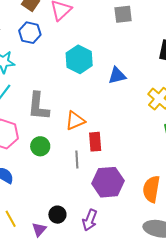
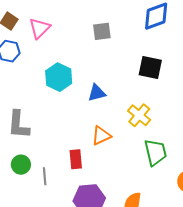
orange triangle: (75, 121) -> (101, 136), moved
gray line: (77, 160) -> (45, 176), moved

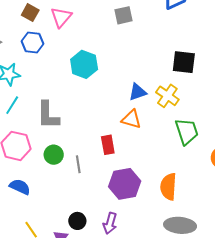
black square: (150, 68) -> (184, 62), moved
blue triangle: (97, 93) -> (138, 92), moved
orange triangle: (101, 136) -> (131, 119), turned 45

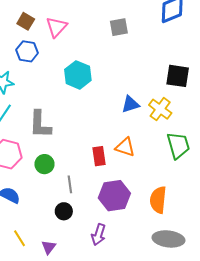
orange triangle: (131, 119) -> (125, 147), moved
gray line: (78, 164) -> (70, 184), moved
black circle: (77, 221) -> (64, 211), moved

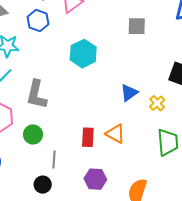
gray square: (119, 27) -> (137, 26), moved
blue triangle: (130, 104) -> (129, 93), turned -30
yellow cross: (160, 109) -> (157, 103), size x0.7
purple hexagon: (114, 196) -> (95, 179), size x0.7

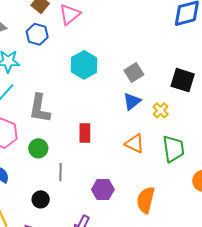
gray square: (137, 26) -> (134, 72), moved, turned -30
orange triangle: (115, 134) -> (135, 144), moved
red rectangle: (88, 137) -> (85, 133), moved
black circle: (43, 185) -> (41, 199), moved

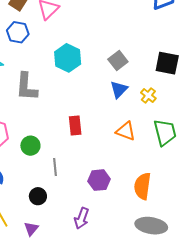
gray L-shape: (40, 108) -> (26, 87), moved

